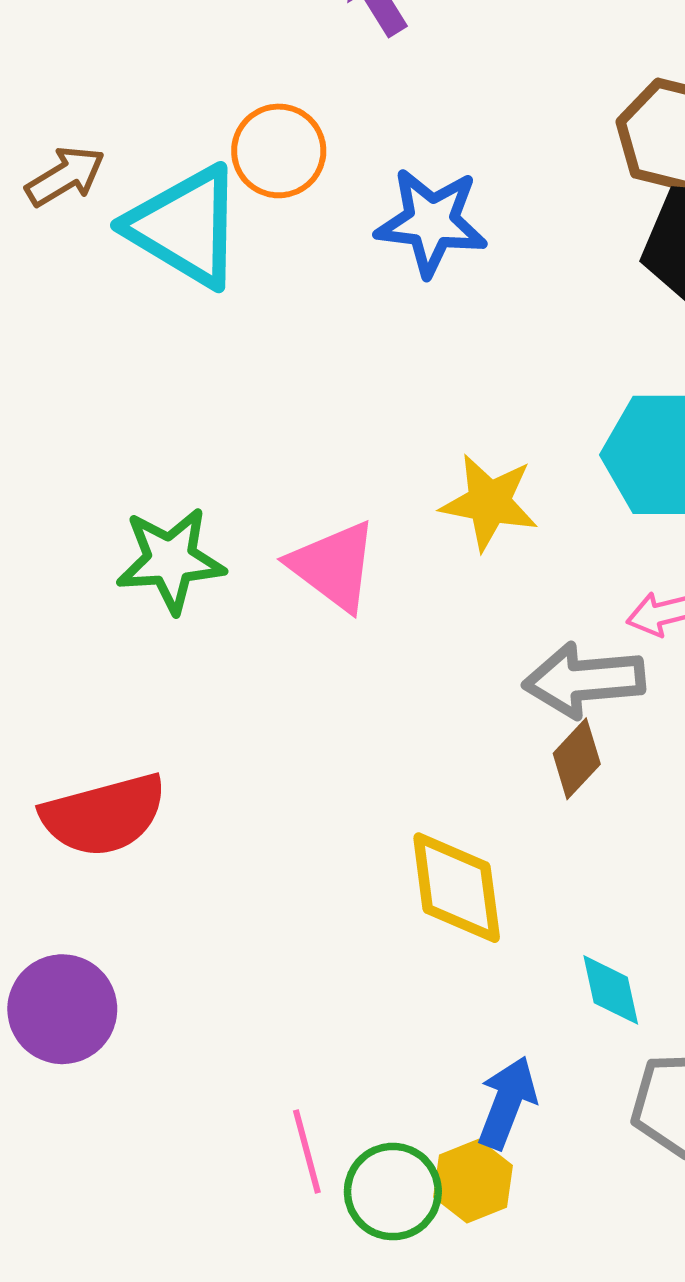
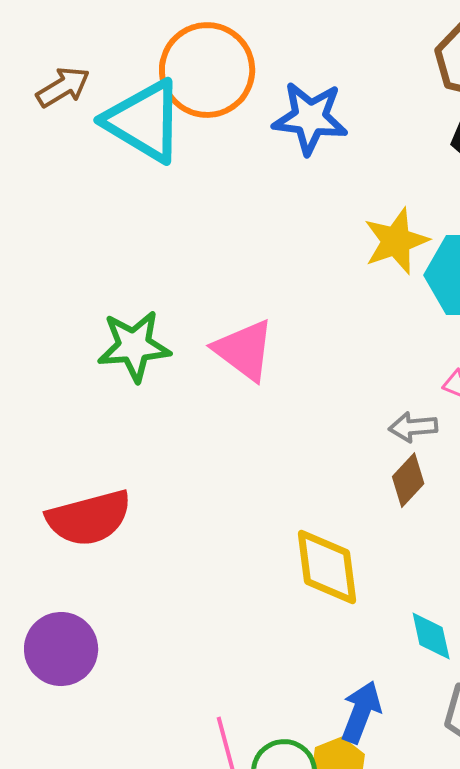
orange circle: (279, 151) -> (207, 70), size x1.5
yellow star: (489, 502) -> (396, 241), moved, turned -30
gray arrow: (584, 680) -> (413, 427), size x0.6

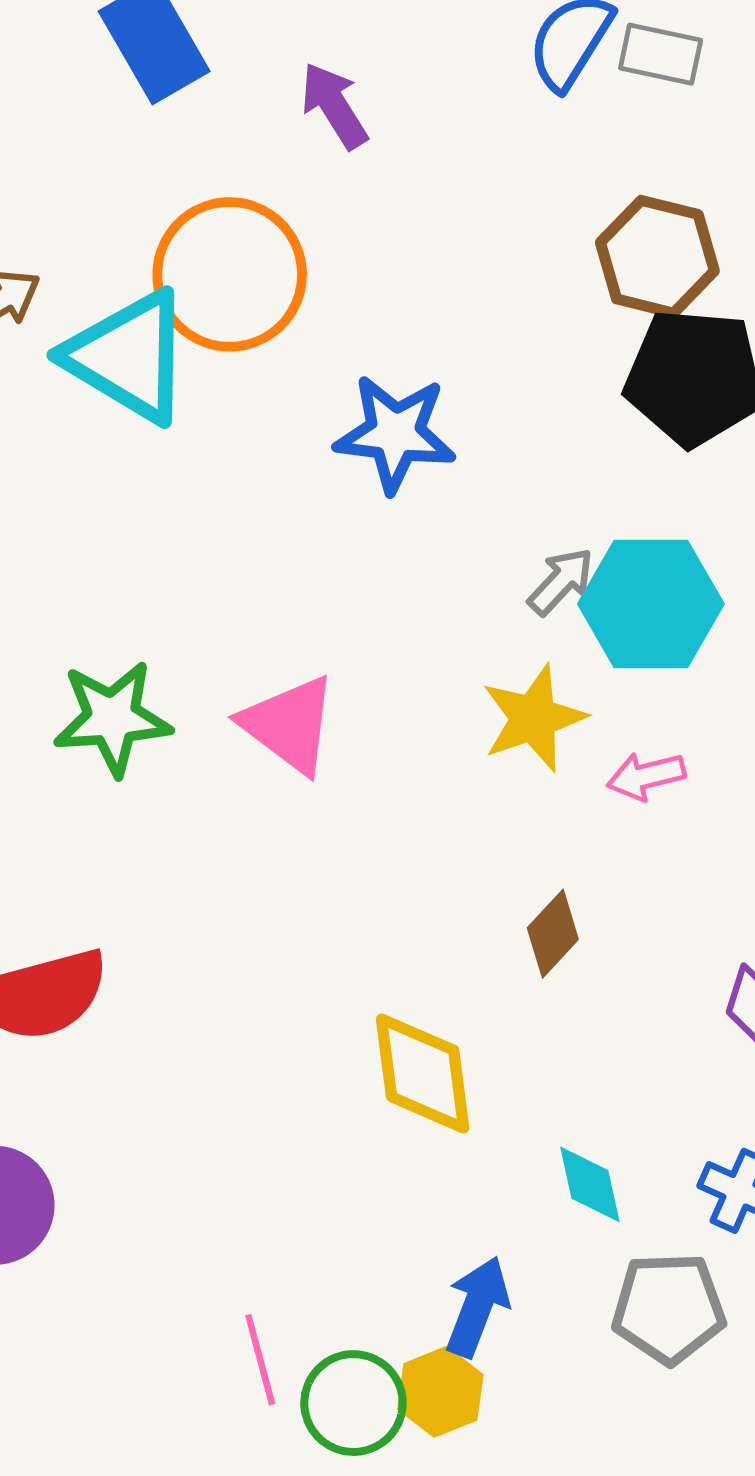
blue star: (310, 118) -> (395, 434), moved
yellow star: (396, 241) -> (534, 718), moved
gray arrow: (413, 427) -> (561, 581), moved, turned 138

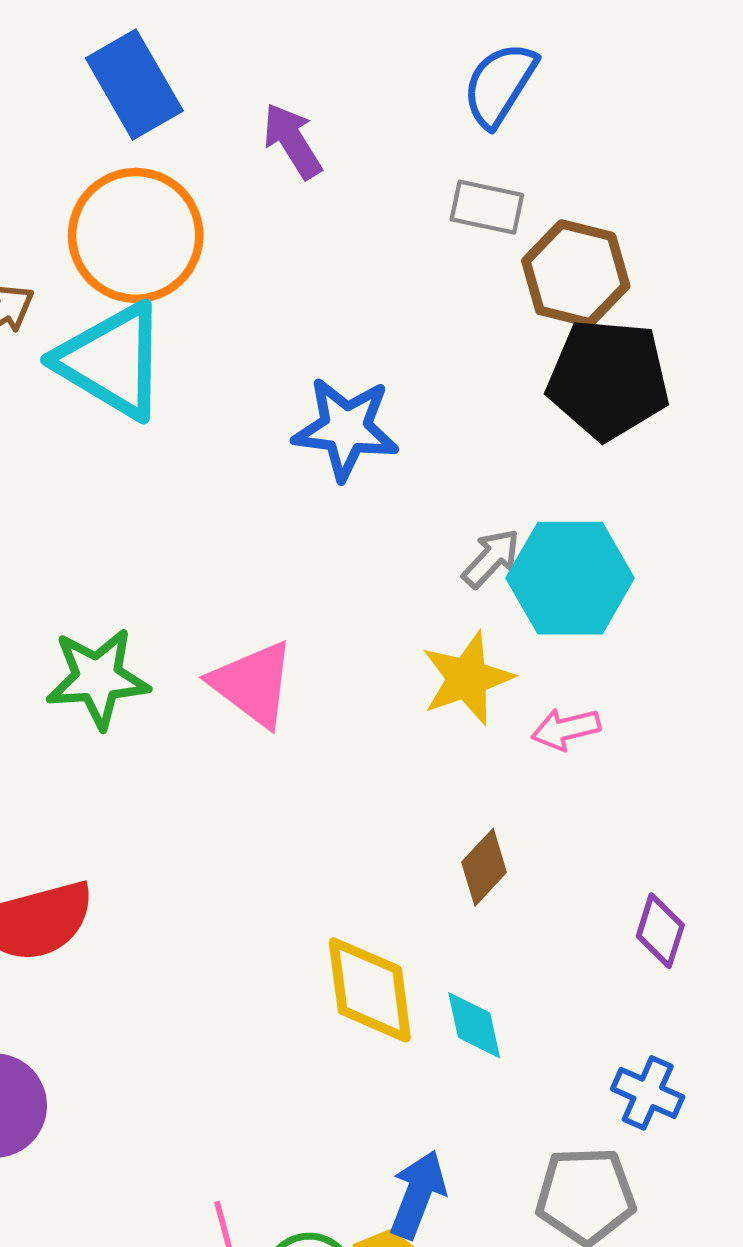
gray rectangle: (661, 54) -> (487, 207), moved
orange circle: (230, 274) -> (136, 235), moved
cyan diamond: (590, 1184) -> (474, 1025), moved

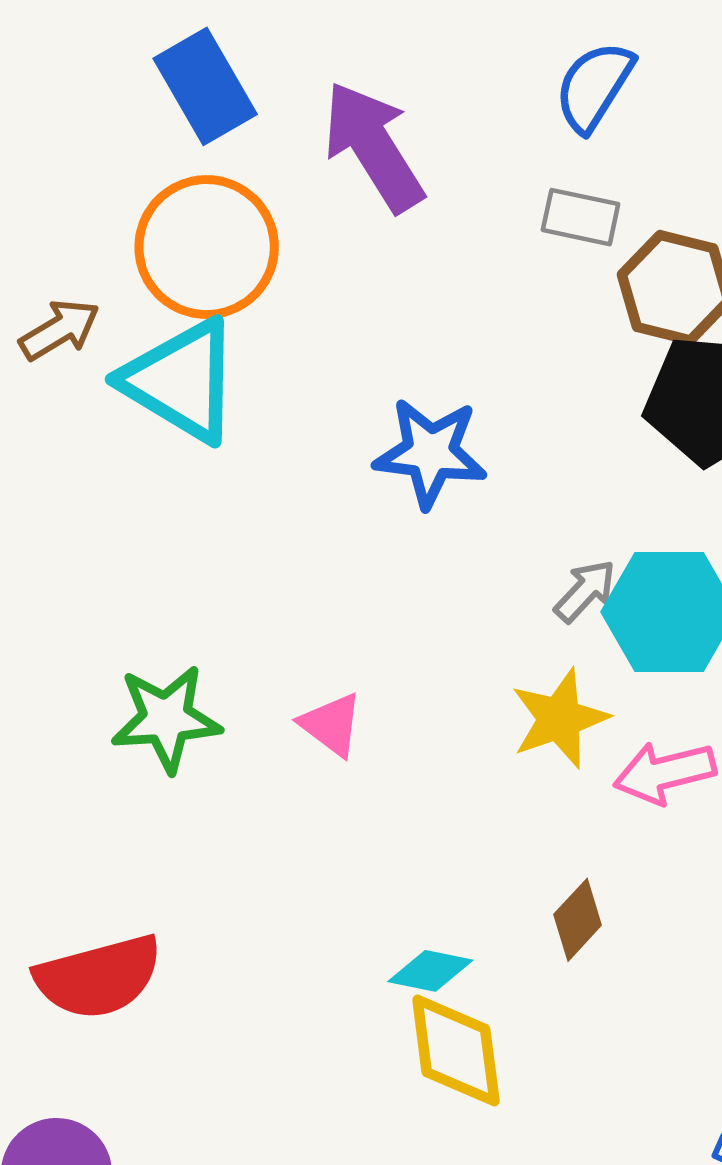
purple arrow: (292, 141) -> (373, 146), size x1.6
pink triangle: (253, 684) -> (331, 725), size x0.7
pink arrow: (566, 729) -> (665, 773), size x1.4
cyan diamond: (474, 1025) -> (430, 971), moved, turned -66

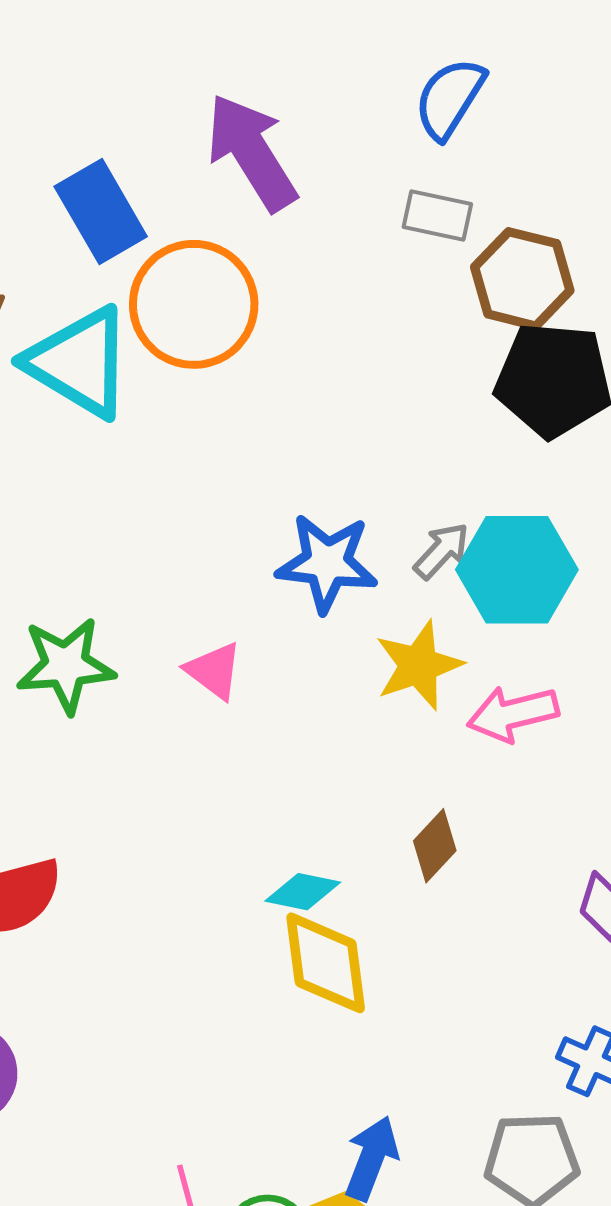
blue rectangle: (205, 86) -> (101, 211), moved
orange circle: (207, 247) -> (194, 304), moved
blue star: (430, 453) -> (327, 563), moved

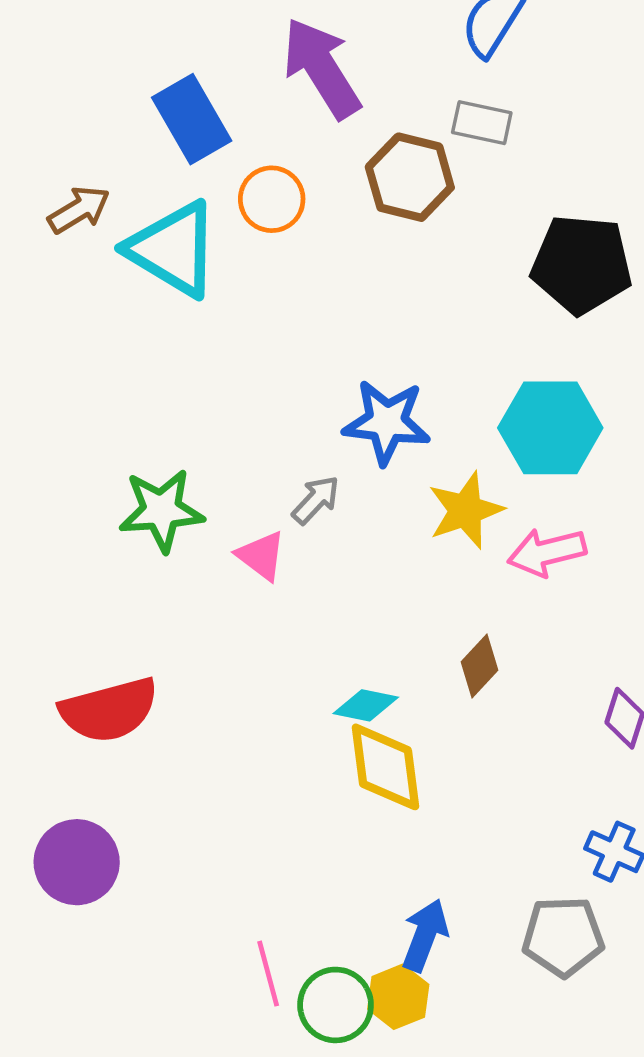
brown hexagon: (522, 279) -> (410, 177), moved
orange circle: (194, 304) -> (272, 199), size x0.6
gray arrow: (441, 551) -> (316, 500), moved
pink triangle: (214, 671) -> (261, 556), moved

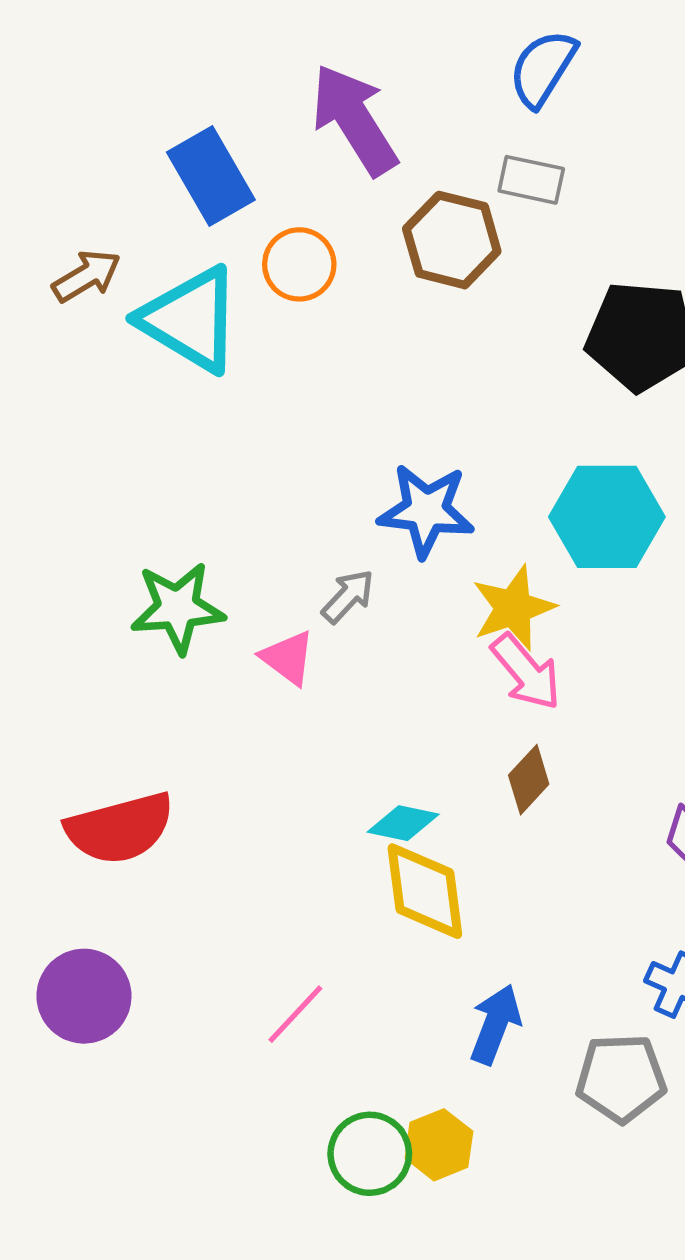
pink arrow: (547, 552) -> (526, 672), moved, turned -116
blue arrow: (425, 935) -> (495, 1024), moved
pink line: (268, 974) -> (295, 1014), moved, turned 58

